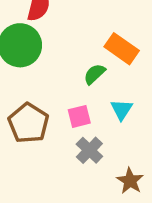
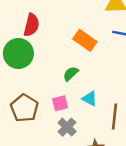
orange rectangle: (122, 49) -> (85, 40), moved
cyan triangle: (122, 110) -> (90, 99), turned -35

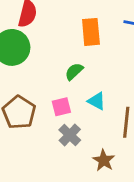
orange rectangle: (85, 40) -> (91, 32), turned 50

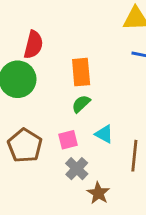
orange rectangle: (91, 32) -> (81, 72), moved
brown star: (104, 160) -> (98, 193), moved

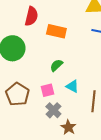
red semicircle: (33, 45) -> (31, 16), moved
orange rectangle: (81, 72) -> (56, 31), moved, turned -72

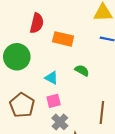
green semicircle: (56, 65) -> (82, 70), moved, turned 72
cyan triangle: (72, 86) -> (51, 78), moved

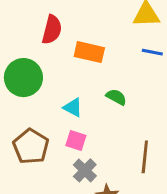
pink square: (54, 101) -> (76, 140), turned 32

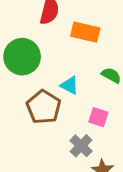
pink square: (76, 140) -> (98, 117), moved
brown pentagon: (31, 146) -> (44, 107), moved

